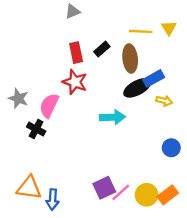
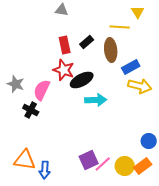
gray triangle: (73, 11) -> (62, 10), turned 32
yellow triangle: (169, 28) -> (138, 12), moved
black ellipse: (137, 88) -> (82, 80), moved
yellow arrow: (164, 101) -> (140, 86), size x1.6
blue circle: (171, 148) -> (149, 141), moved

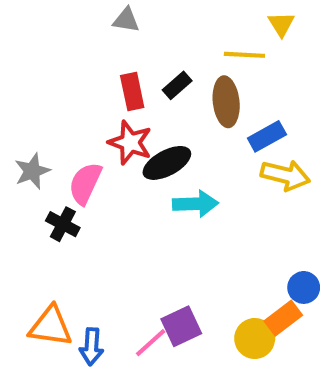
gray star: (16, 84) -> (32, 171), turned 30
pink line: (103, 164) -> (151, 343), moved
orange rectangle: (143, 166) -> (283, 318), moved

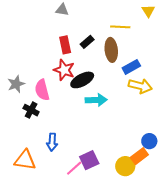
yellow triangle: (281, 24) -> (148, 11), moved
pink semicircle: (85, 183) -> (42, 90), turned -40
blue arrow: (91, 347) -> (52, 142), moved

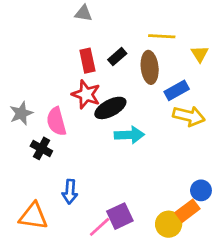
yellow triangle: (148, 11) -> (200, 54), moved

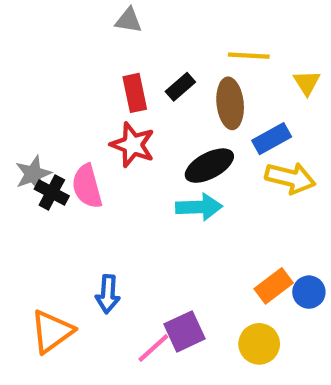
black ellipse: (110, 108) -> (209, 166), moved
black cross: (41, 148) -> (52, 192), moved
orange rectangle: (187, 211) -> (274, 286), moved
orange triangle: (33, 216) -> (52, 331), turned -44

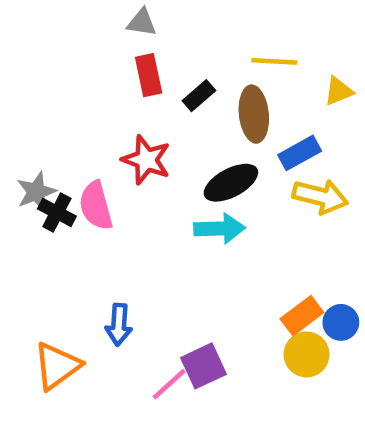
yellow triangle: (307, 83) -> (339, 91), turned 40
red rectangle: (135, 93) -> (149, 75), moved
yellow circle: (259, 344) -> (307, 354), moved

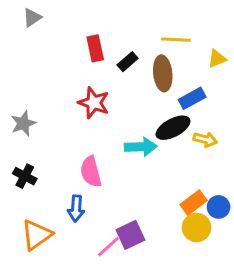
gray triangle: (142, 22) -> (32, 18), moved, turned -42
black ellipse: (231, 183) -> (173, 128), moved
yellow arrow: (320, 196) -> (205, 139), moved, size x0.7
pink semicircle: (96, 206) -> (91, 172), moved
black cross: (57, 212) -> (25, 176), moved

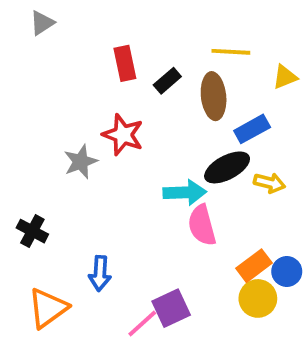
gray star: (23, 123) -> (81, 162), moved
pink semicircle: (91, 172) -> (202, 225), moved

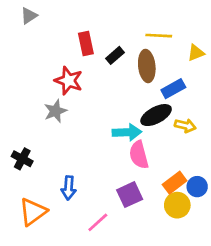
red star: (123, 135) -> (69, 81), moved
purple square: (171, 308) -> (130, 195), moved

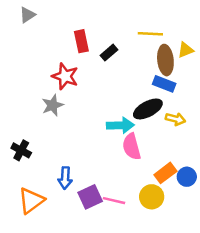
brown ellipse: (147, 66) -> (165, 60), moved
blue rectangle: (173, 89) -> (164, 84), turned 50
purple square: (130, 195) -> (90, 197), moved
yellow circle: (177, 205) -> (152, 197), moved
pink line: (98, 222) -> (114, 201), moved, turned 55

